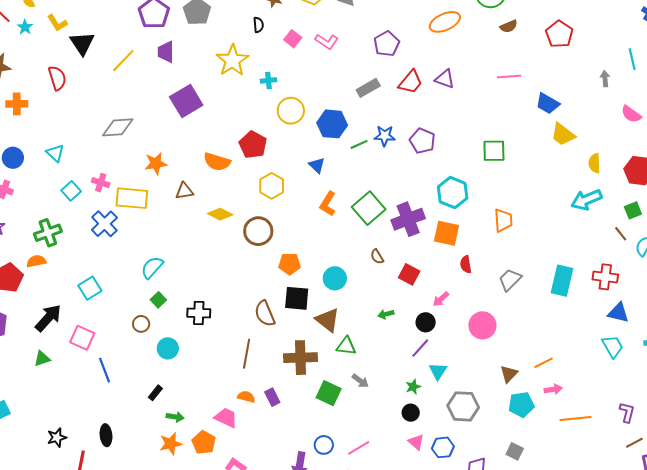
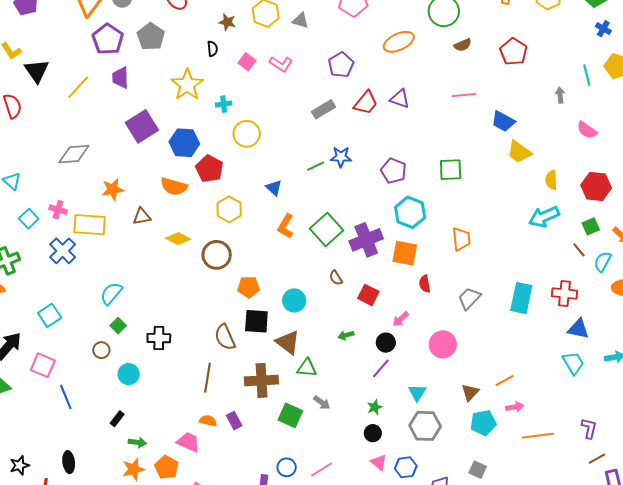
blue hexagon: (332, 124) -> (184, 143), moved
purple pentagon: (422, 141) -> (393, 171), moved
cyan triangle: (438, 371) -> (417, 393), moved

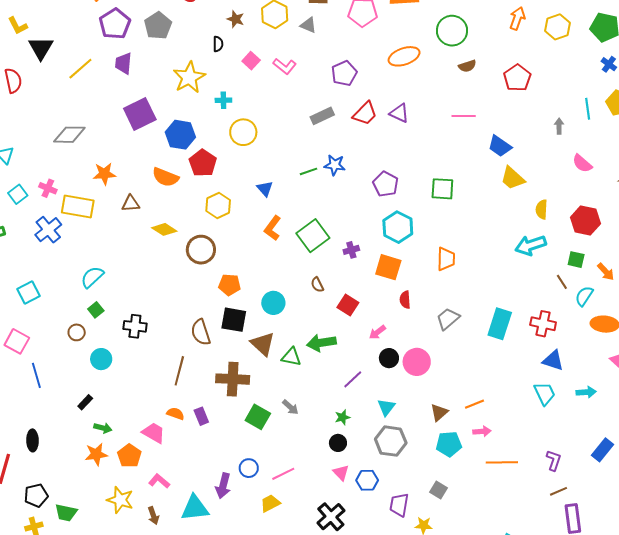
green square: (591, 226) -> (576, 260), turned 30
purple cross: (366, 240) -> (351, 250), size x0.5
green arrow: (346, 335) -> (321, 343), size x1.8
black circle: (386, 343) -> (389, 358), moved
green triangle: (307, 368) -> (291, 357), moved

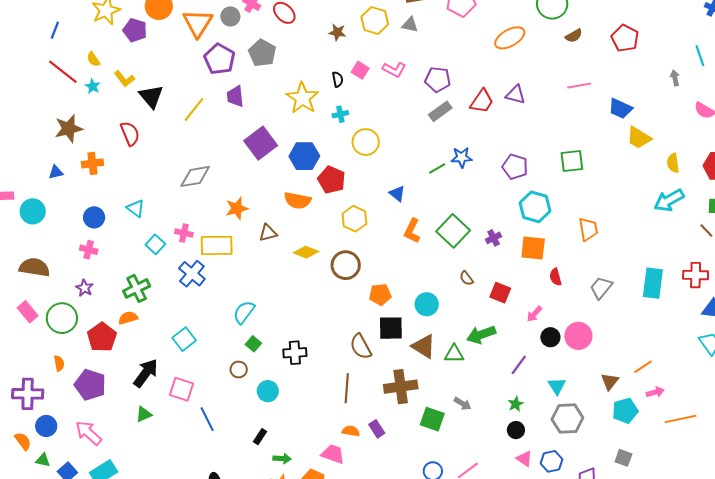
black semicircle: (218, 44) -> (338, 79), moved
purple pentagon: (344, 73) -> (438, 79), moved, turned -30

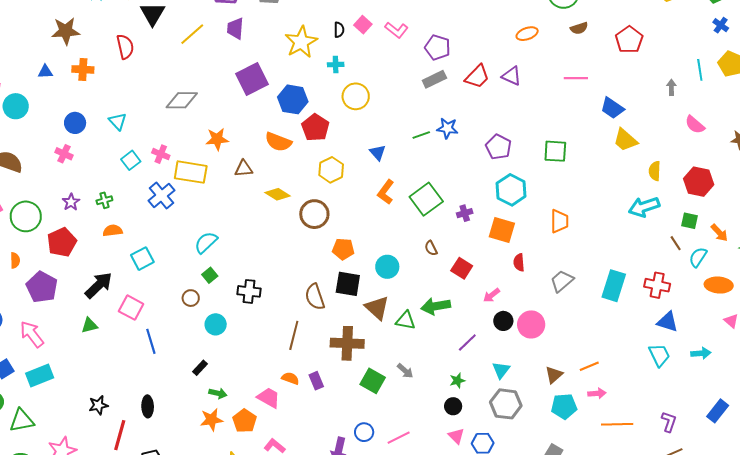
orange ellipse: (510, 38) -> (527, 34), moved, size x0.7
purple star: (84, 288) -> (71, 202), moved
green cross: (137, 288) -> (104, 200), size x0.6
orange semicircle: (128, 318) -> (113, 231), moved

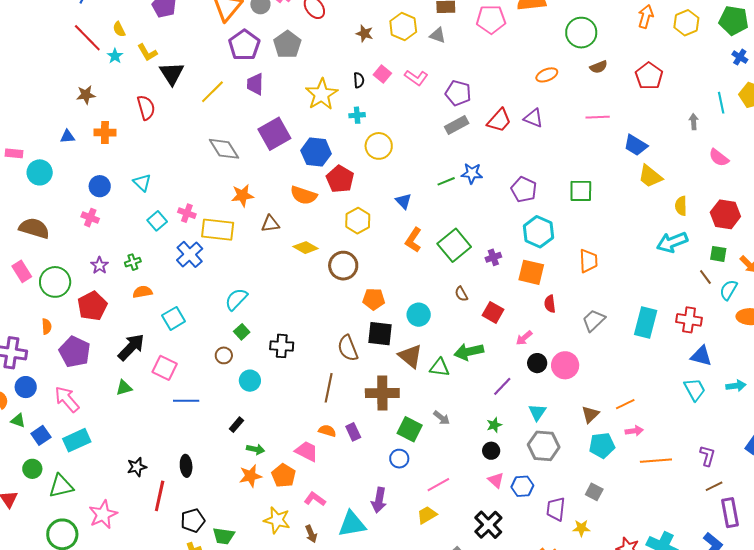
brown star: (66, 31) -> (86, 95), size x0.7
gray diamond: (182, 100) -> (224, 149), moved, turned 60
blue line: (151, 341) -> (186, 401), turned -70
blue circle: (364, 432) -> (399, 459), moved

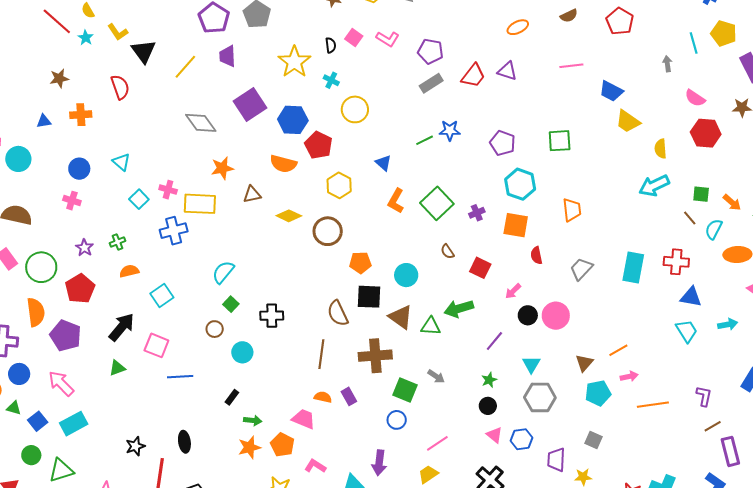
cyan cross: (357, 115) -> (331, 80), turned 35
red hexagon: (725, 214) -> (706, 133), moved
blue cross: (190, 254) -> (174, 231), turned 32
orange semicircle: (47, 326) -> (36, 312), size x1.8

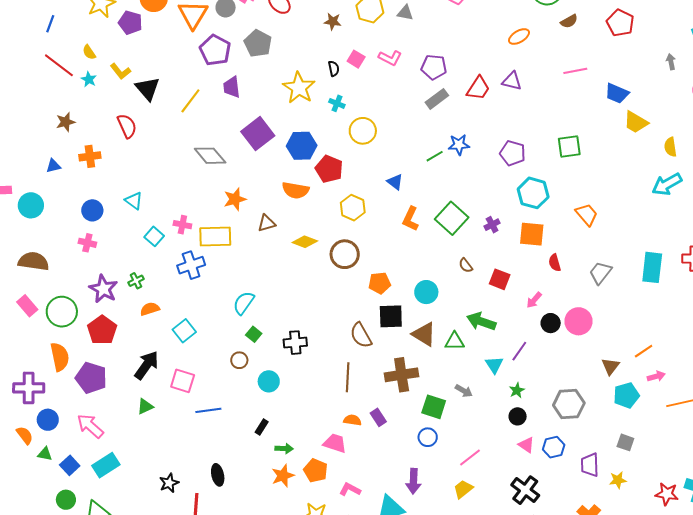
orange trapezoid: (572, 210) -> (587, 215), turned -30
purple star: (84, 248) -> (103, 289), size x1.6
green arrow: (459, 309) -> (481, 322), turned 40
cyan triangle: (531, 364) -> (494, 365), moved

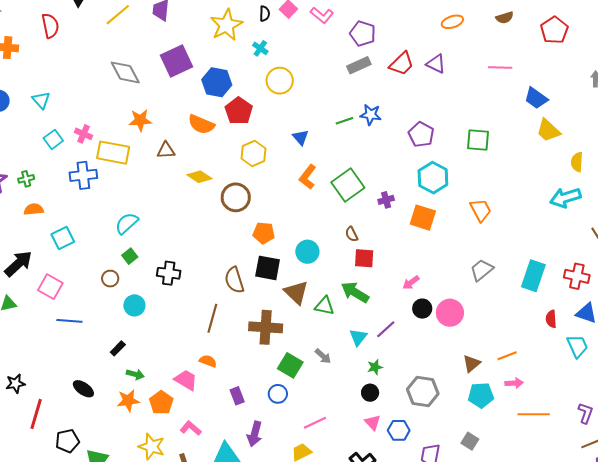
red semicircle: (555, 263) -> (551, 319), moved
red square: (500, 279) -> (364, 258), moved, turned -30
purple rectangle: (378, 417) -> (237, 396), moved
black ellipse: (218, 475) -> (83, 389), moved, turned -55

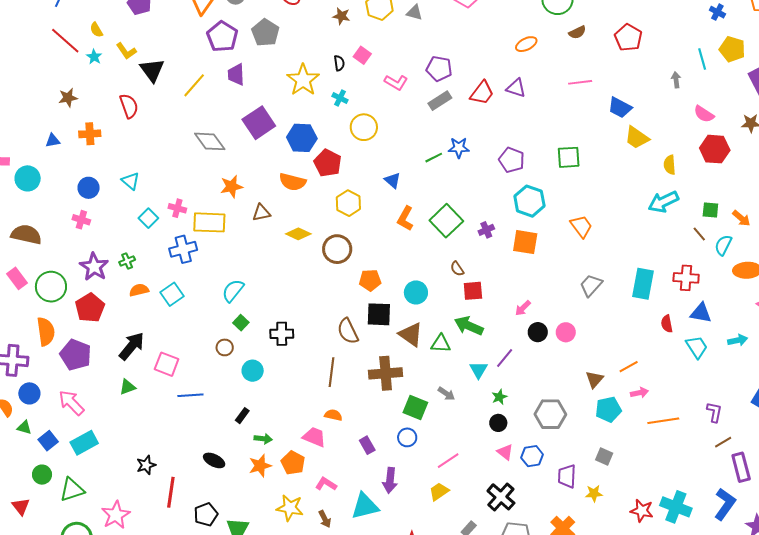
pink L-shape: (322, 15) -> (396, 82), moved
cyan square: (63, 238) -> (172, 294), moved
pink circle: (450, 313) -> (566, 332), size x0.7

